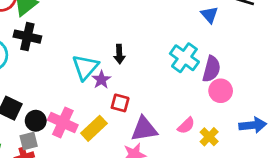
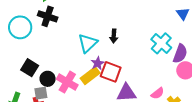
purple star: (101, 80) -> (98, 63), moved
red square: (120, 103) -> (111, 72), size x1.5
yellow rectangle: (94, 128) -> (90, 76), moved

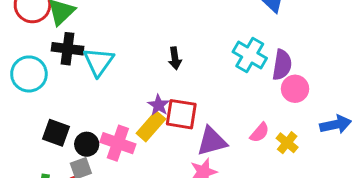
cyan triangle: (88, 43) -> (98, 62), moved

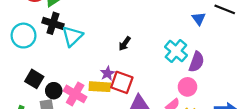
black arrow: (175, 58) -> (125, 44), turned 32
pink circle: (295, 89) -> (187, 87), moved
yellow rectangle: (151, 126) -> (100, 87), turned 42

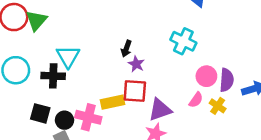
black cross: (53, 23) -> (53, 76), moved
purple semicircle: (197, 62) -> (227, 80), moved
purple star: (108, 73) -> (136, 64), moved

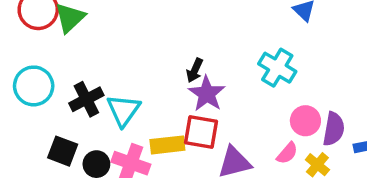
cyan triangle: (68, 56) -> (123, 110), moved
purple star: (136, 64) -> (207, 94), size x1.5
black cross: (53, 76) -> (86, 99), turned -35

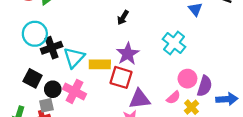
black arrow: (195, 70) -> (123, 17), moved
cyan circle: (34, 86) -> (35, 34), moved
yellow rectangle: (167, 145) -> (100, 64), moved

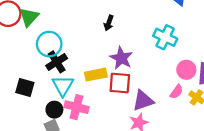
cyan circle: (35, 34) -> (49, 44), moved
black cross: (52, 48) -> (57, 62), moved
cyan triangle: (74, 58) -> (63, 86), moved
black square: (33, 78) -> (25, 88), moved

